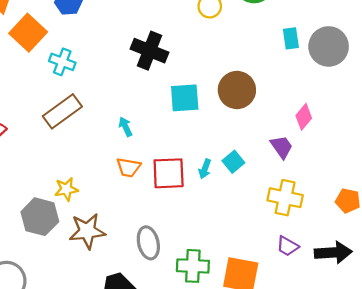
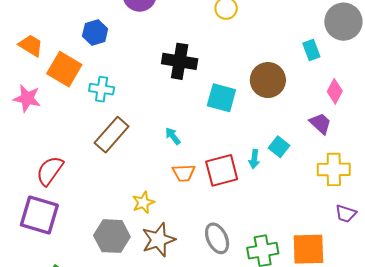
cyan rectangle: (291, 38) -> (311, 50), moved
cyan square: (185, 98) -> (221, 98), turned 32
yellow star: (66, 189) -> (143, 203), moved

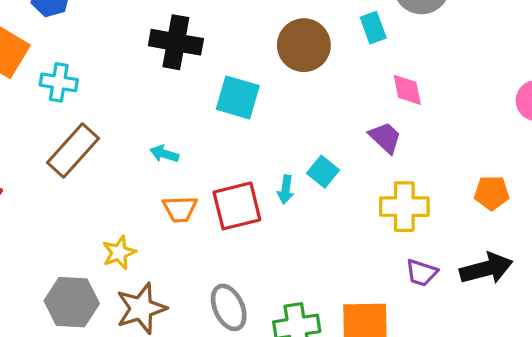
brown circle: (268, 80) -> (304, 45), moved
pink diamond: (335, 91) -> (407, 90), turned -40
cyan arrow: (173, 136) -> (164, 154), turned -36

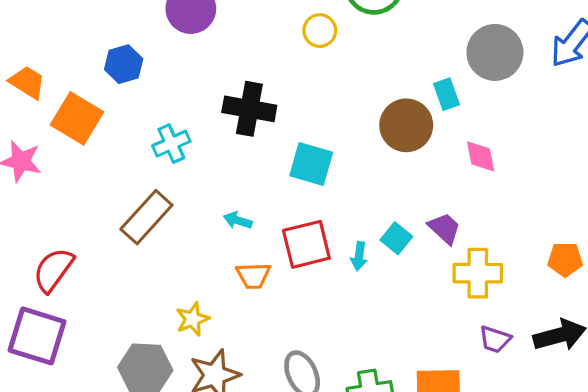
brown circle: (304, 45) -> (406, 125), moved
cyan cross: (59, 82) -> (171, 144), moved, turned -33
purple trapezoid: (385, 138) -> (444, 228), moved
red square: (237, 206) -> (306, 244), moved

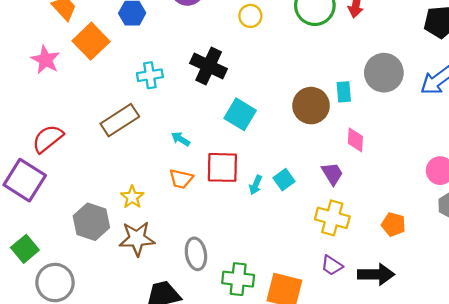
yellow circle: (320, 31) -> (250, 16), moved
purple trapezoid: (444, 228) -> (332, 174), moved
yellow star: (192, 319) -> (132, 197), turned -30

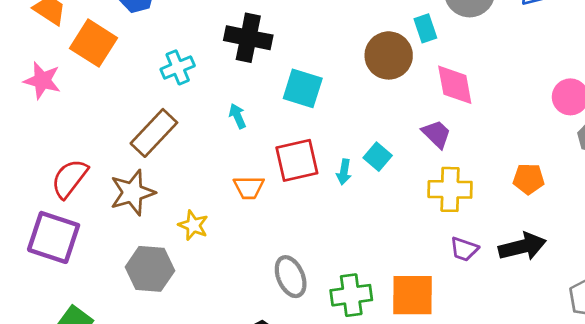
cyan arrow: (181, 139) -> (237, 116), moved, turned 48
pink diamond: (355, 140) -> (455, 85), size x1.4
brown star: (137, 239) -> (132, 193), moved

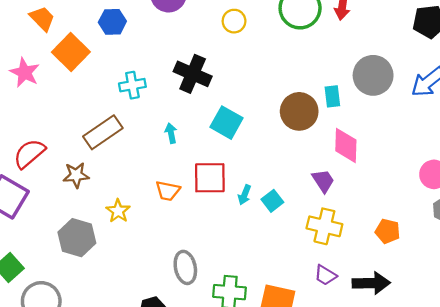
cyan square: (378, 157) -> (272, 201), moved
brown star: (132, 193) -> (76, 175), size x0.7

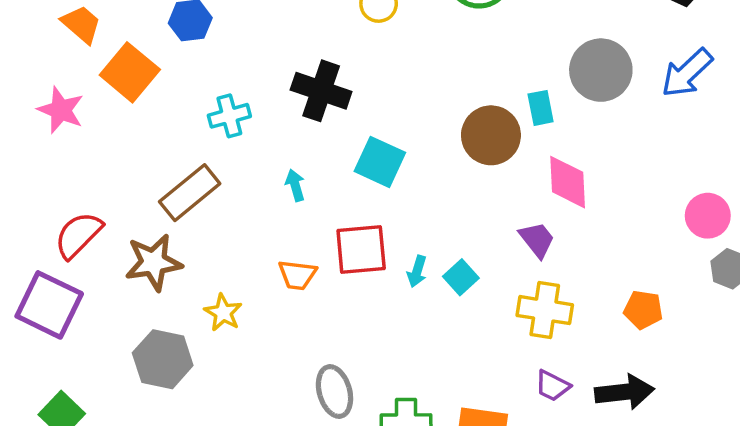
brown star: (76, 175) -> (154, 262), size x1.4

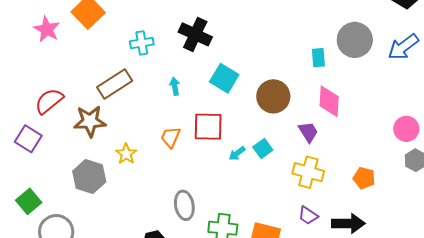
brown circle: (491, 135) -> (273, 96), moved
cyan arrow: (417, 271) -> (237, 153), moved, turned 30
orange trapezoid: (297, 275) -> (171, 137), turned 100
purple square: (49, 305) -> (28, 139), size x0.7

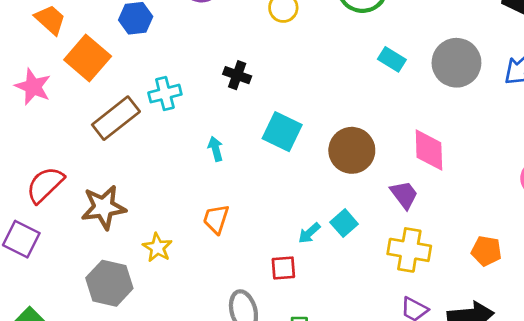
black cross: (195, 34) -> (237, 75), size x0.6
cyan rectangle: (318, 58) -> (392, 59), moved, turned -48
brown rectangle: (115, 84) -> (116, 118), moved
red square: (208, 127) -> (283, 268), moved, size x0.6

